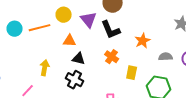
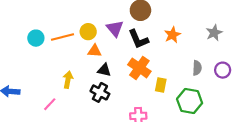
yellow circle: (64, 15) -> (88, 32), moved
orange star: (143, 41) -> (172, 35), moved
orange cross: (112, 57) -> (139, 68), size x1.5
gray semicircle: (166, 57) -> (197, 68), turned 96

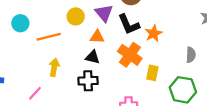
orange star: (172, 35) -> (154, 33), moved
orange line: (63, 37) -> (49, 37), moved
orange triangle: (95, 51) -> (97, 37), moved
black cross: (100, 92) -> (88, 81), turned -30

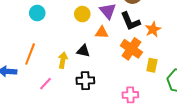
cyan circle: (20, 23) -> (37, 13), moved
orange line: (49, 37) -> (30, 54), moved, turned -55
black triangle: (93, 57) -> (83, 51), moved
black cross: (88, 81) -> (85, 81), moved

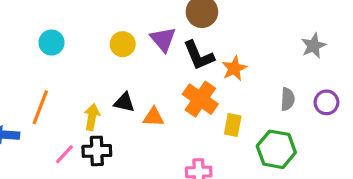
orange triangle: (102, 32) -> (153, 117), moved
black cross: (85, 81) -> (97, 151), moved

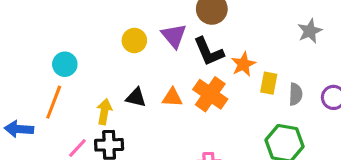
cyan circle: (51, 43) -> (65, 64), moved
gray star: (314, 46) -> (310, 31), moved
orange triangle: (153, 117) -> (172, 97), moved
yellow rectangle: (233, 125) -> (269, 83), moved

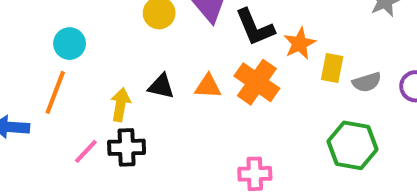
gray semicircle: (296, 94) -> (367, 82), turned 70

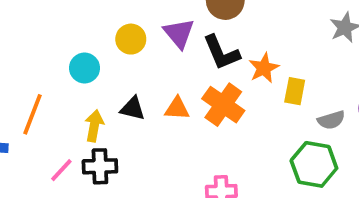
cyan circle: (70, 44) -> (85, 68), moved
gray semicircle: (367, 82) -> (331, 120), moved

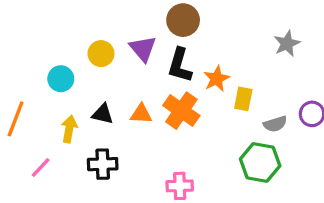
black L-shape: (221, 53) -> (180, 65), turned 39
black cross: (100, 166) -> (103, 164), moved

